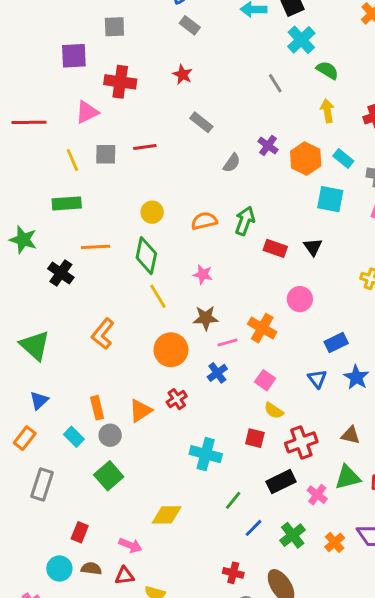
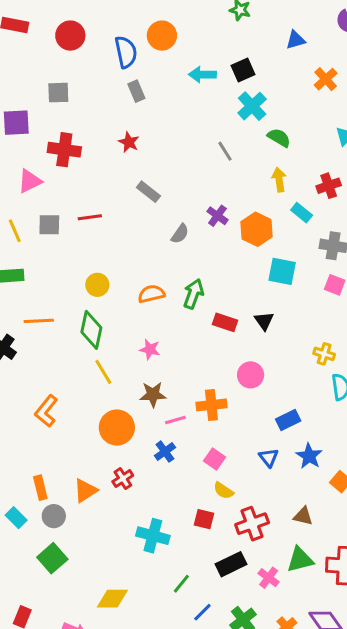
gray rectangle: (190, 25) -> (136, 91), turned 30
cyan rectangle: (343, 159) -> (302, 213), moved
orange cross: (262, 328) -> (211, 405), turned -36

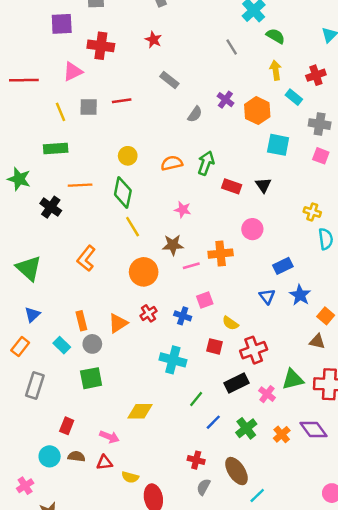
pink star: (150, 349) -> (183, 210), moved
blue cross: (165, 452) -> (183, 316), moved, turned -35
pink square: (214, 459) -> (205, 300), moved, turned 35
brown triangle: (303, 516) -> (317, 342), moved
green square: (52, 558) -> (91, 378), turned 30

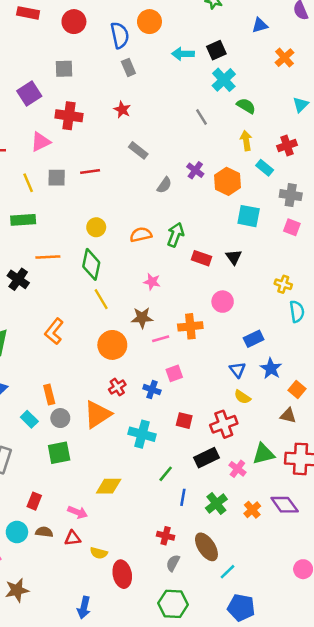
purple square: (62, 24) -> (29, 93), turned -30
orange triangle: (118, 323) -> (97, 414), moved, size x1.4
yellow semicircle: (230, 323) -> (242, 397), moved
blue line: (213, 422) -> (183, 497), turned -35

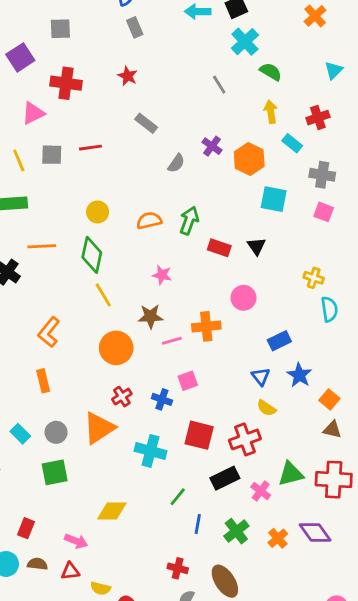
orange rectangle: (49, 394) -> (43, 381), moved
brown triangle: (288, 416) -> (332, 429), moved
red square: (184, 421) -> (199, 435), size x1.5

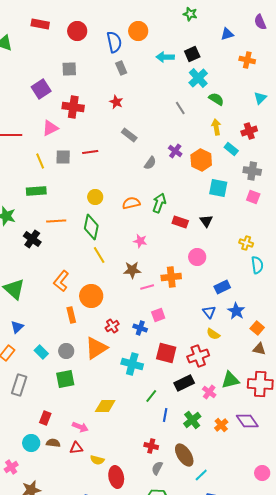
orange cross: (315, 16) -> (247, 60), turned -35
orange circle: (116, 348) -> (91, 296), moved
orange rectangle: (43, 381) -> (71, 315), moved

